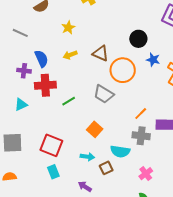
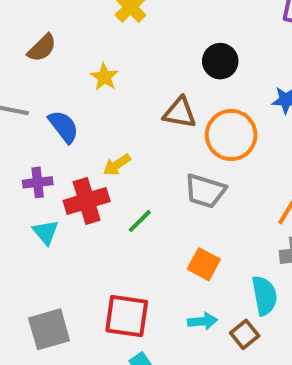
black circle: (138, 39) -> (220, 61), moved
yellow arrow: (70, 55) -> (117, 165), moved
blue semicircle: (41, 59) -> (63, 127), moved
cyan triangle: (21, 105) -> (46, 232), moved, turned -32
cyan semicircle: (120, 151) -> (264, 296), turned -96

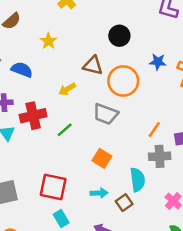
blue semicircle: (63, 127) -> (22, 70), turned -35
yellow arrow: (117, 165) -> (67, 89), moved

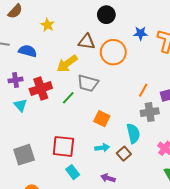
yellow arrow: (67, 89) -> (67, 64), size x1.5
gray trapezoid: (105, 114) -> (88, 83), moved

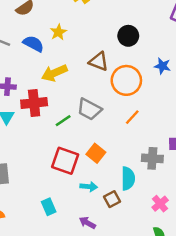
blue semicircle: (28, 51) -> (33, 44), moved
yellow arrow: (67, 64) -> (54, 73), moved
orange line: (143, 90) -> (132, 117), moved
red square: (63, 146) -> (65, 161), moved

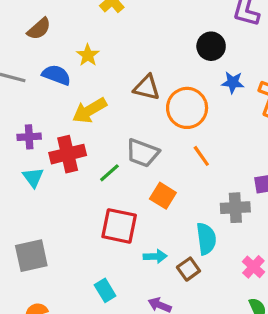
black circle: (128, 36) -> (211, 46), moved
orange line: (132, 117) -> (201, 156), turned -70
orange square: (96, 153) -> (163, 196), moved

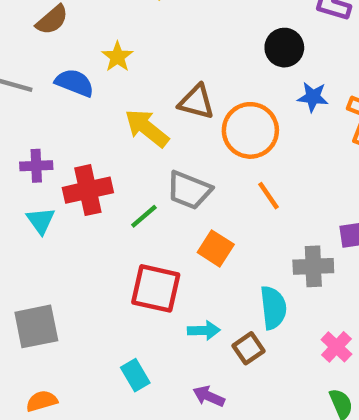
yellow arrow: (89, 110) -> (147, 128), moved, turned 68

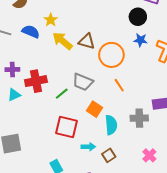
black circle: (284, 48) -> (138, 17), moved
yellow arrow: (147, 128) -> (62, 41), moved
cyan triangle: (41, 221) -> (14, 95), turned 40
cyan semicircle: (273, 308) -> (111, 125), moved

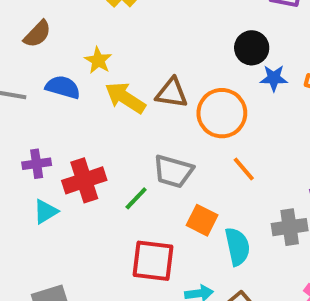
black circle: (138, 17) -> (252, 48), moved

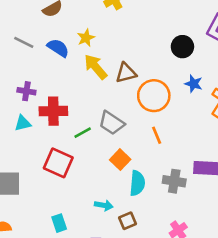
black circle: (252, 48) -> (182, 47), moved
brown triangle: (172, 93) -> (126, 73), turned -40
red square: (153, 261) -> (58, 163), moved

